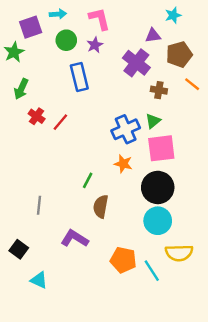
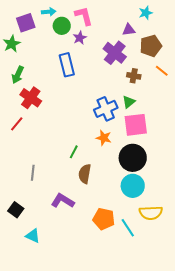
green circle: (66, 40) -> (62, 26), moved
red cross: (37, 116) -> (31, 98), size x1.5
red line: (60, 122) -> (17, 124), moved

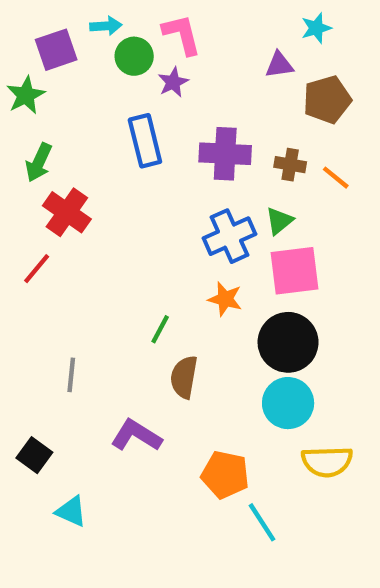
purple cross: (115, 53) -> (225, 154), moved, turned -35
orange line: (162, 71) -> (336, 178), moved
cyan line: (128, 228) -> (262, 522), moved

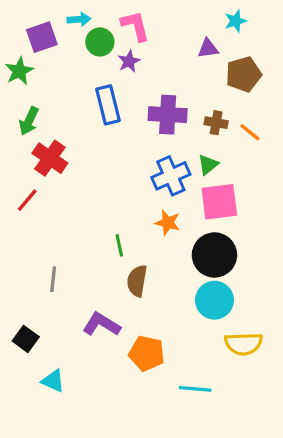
green line: (160, 329) -> (119, 245), turned -40
orange pentagon: (225, 475) -> (147, 353), moved
cyan line: (262, 522) -> (195, 389), turned -52

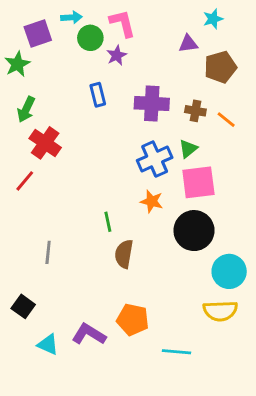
blue rectangle: (108, 105) -> (98, 95), size x0.7
cyan circle: (214, 300) -> (229, 271), moved
purple L-shape: (102, 324) -> (89, 334), moved

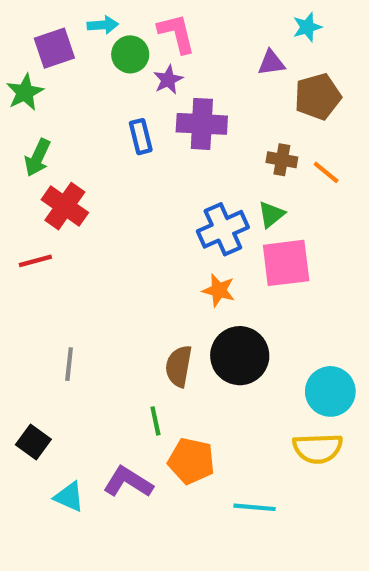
purple cross: (152, 104) -> (202, 124), moved
red line: (25, 181) -> (35, 261), turned 35
green line: (108, 222) -> (155, 421), moved
black circle: (194, 231) -> (240, 356), moved

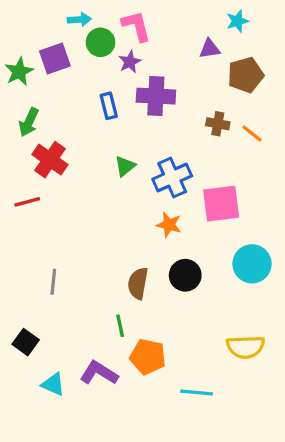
purple square: (54, 48) -> (55, 59), moved
green triangle: (271, 215) -> (125, 166), moved
black circle: (240, 356) -> (185, 275), size x0.7
cyan circle: (330, 391) -> (252, 264), moved

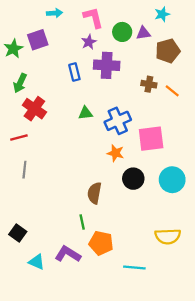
green circle: (101, 42) -> (122, 32), moved
green triangle: (125, 166) -> (86, 113), turned 32
black circle: (185, 275) -> (133, 179), moved
gray line: (53, 282) -> (24, 170), moved

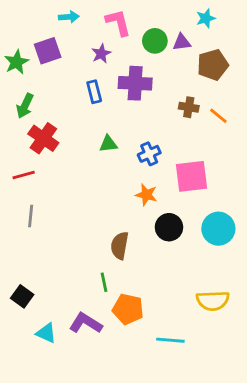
purple star: (89, 42) -> (101, 54), moved
blue cross: (118, 121) -> (149, 154), size x0.7

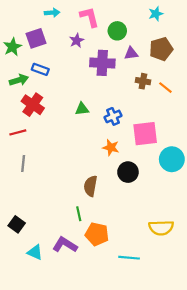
purple triangle: (182, 42) -> (131, 53), moved
blue rectangle: (94, 92) -> (40, 69), moved, turned -56
green arrow: (25, 106) -> (19, 80), turned -132
cyan circle: (218, 229) -> (172, 159), moved

